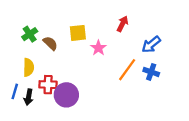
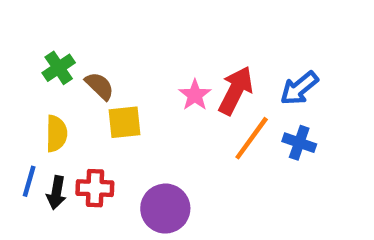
red arrow: (123, 24) -> (236, 90), moved, size x1.5
yellow square: (78, 33) -> (124, 122), moved
red cross: (48, 85) -> (95, 188), moved
purple circle: (66, 95) -> (165, 209), moved

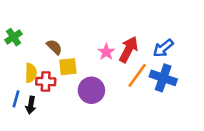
green cross: (59, 68) -> (13, 37), moved
blue cross: (299, 143) -> (163, 78), size x1.5
red cross: (95, 188) -> (46, 82), moved
purple circle: (165, 209) -> (91, 90), moved

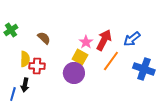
yellow square: (68, 67) -> (80, 57), moved, turned 35
blue cross: (163, 78) -> (144, 69), moved
blue line: (16, 99) -> (13, 94), moved

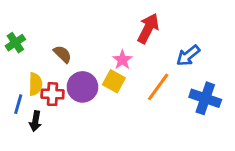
red arrow: (104, 40) -> (148, 28), moved
purple circle: (74, 73) -> (82, 87), moved
blue line: (13, 94) -> (18, 104), moved

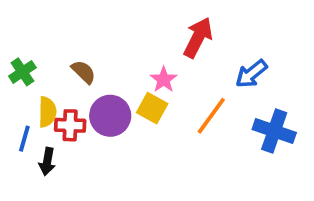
green cross: (15, 43) -> (22, 72), moved

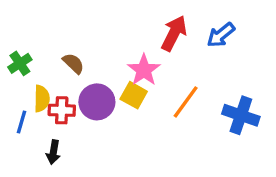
blue arrow: (251, 74) -> (221, 35), moved
pink star: (164, 80) -> (144, 70), size x1.4
black arrow: (47, 162) -> (53, 152), moved

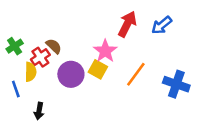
red cross: (62, 110) -> (40, 57), moved, turned -36
blue line: (22, 122) -> (16, 89), turned -35

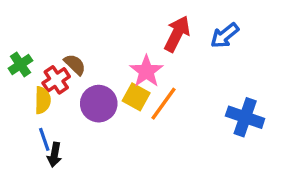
orange line: (136, 74) -> (163, 104), moved
blue line: (16, 89) -> (44, 139), moved

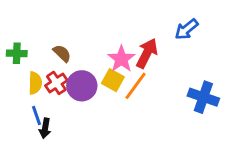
red arrow: (177, 34) -> (147, 53), moved
green cross: (20, 64) -> (17, 53), turned 36
red cross: (56, 80) -> (56, 83), moved

